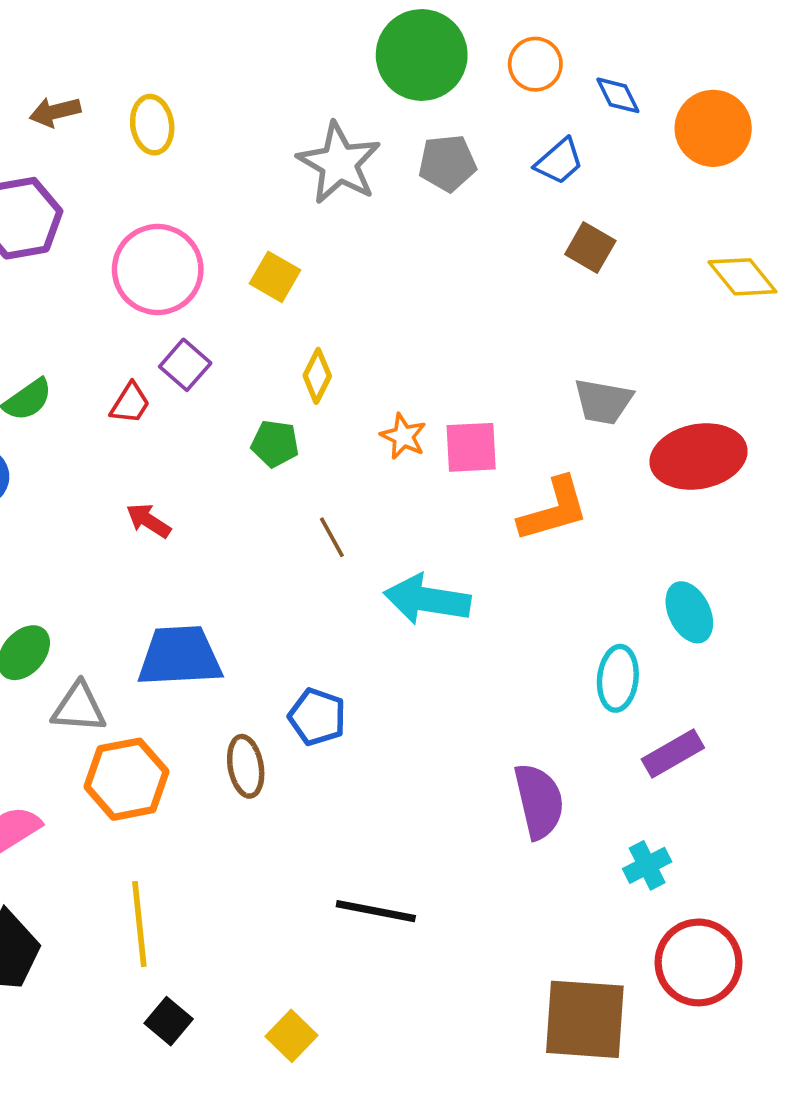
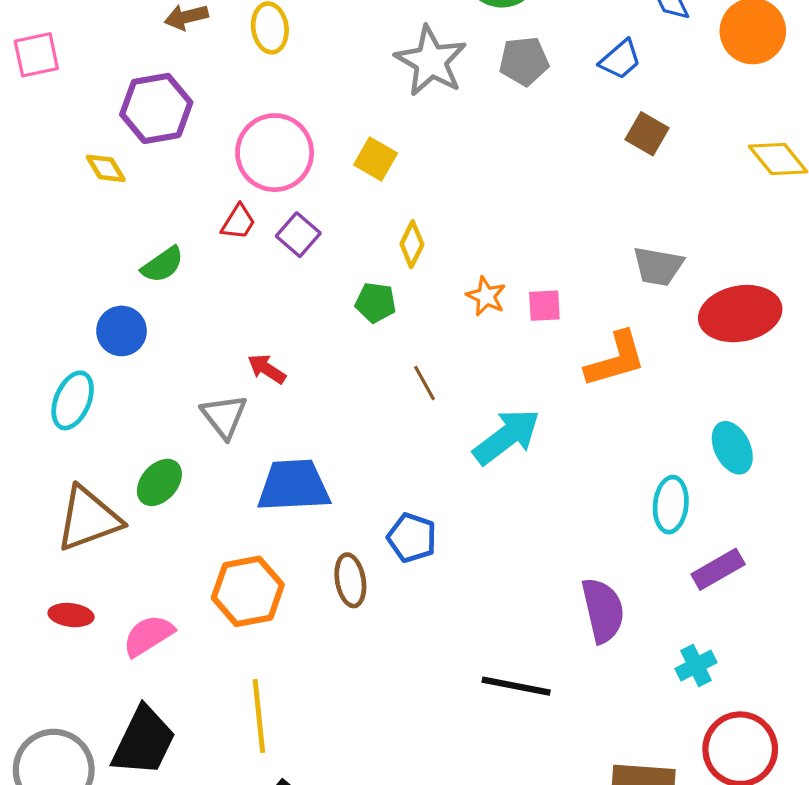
red trapezoid: (130, 403) -> (238, 222), moved
pink square: (471, 447) -> (544, 306), size x0.7
cyan arrow: (427, 599) -> (507, 437), turned 134
gray triangle: (79, 708) -> (224, 416), moved, turned 48
black line: (376, 911) -> (516, 686), moved

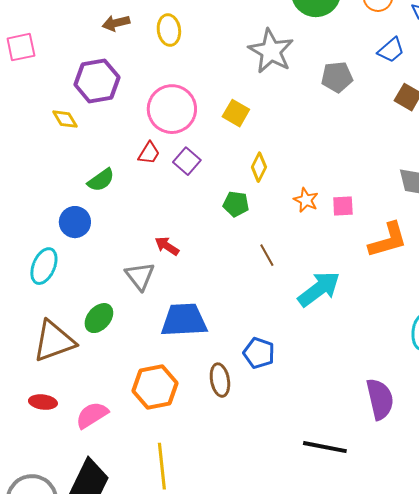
gray pentagon: (524, 61) -> (337, 77), moved

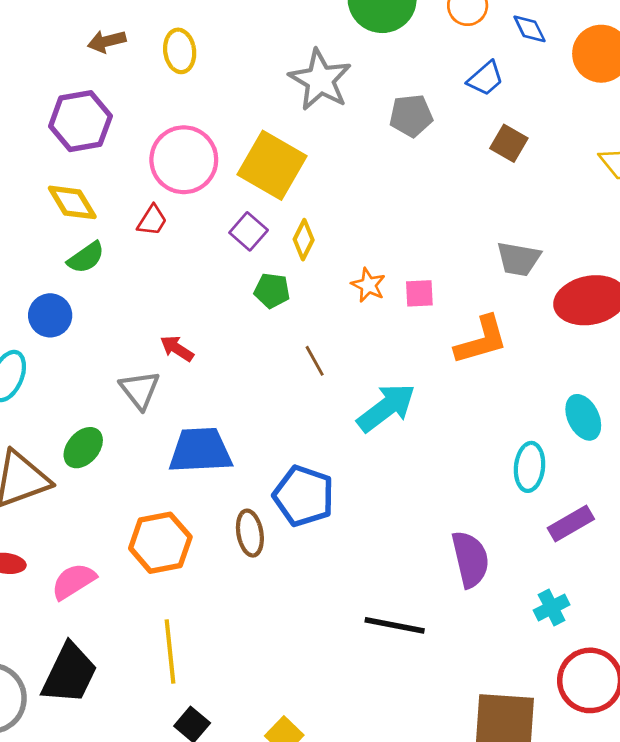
yellow square: (236, 113) -> (272, 165), size x1.8
yellow diamond: (65, 119) -> (72, 202), moved, size x1.4
purple square: (187, 161) -> (249, 231), moved
blue pentagon: (259, 353) -> (304, 496), size x1.4

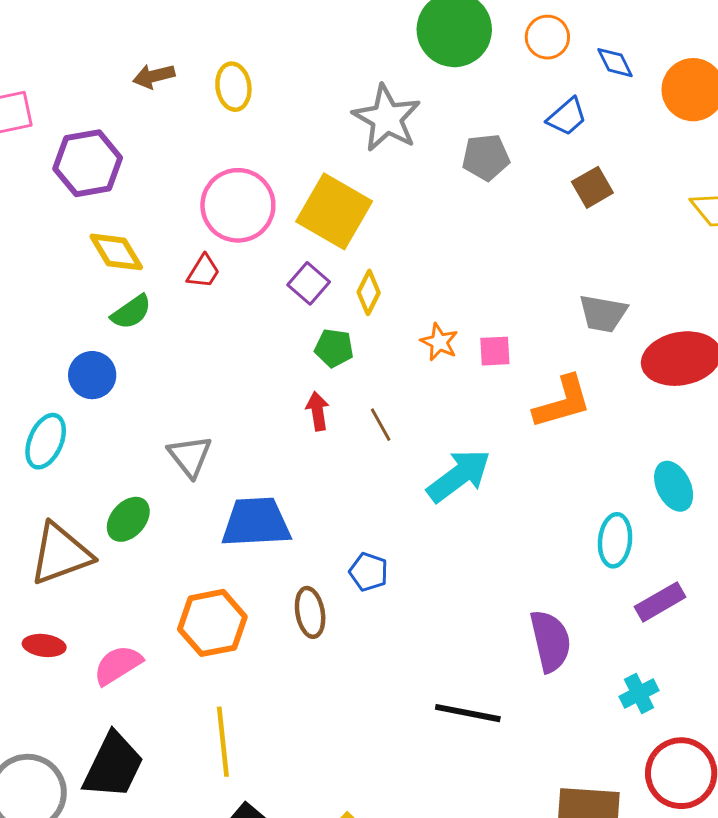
purple hexagon: (80, 121) -> (88, 163), moved
brown square: (509, 143) -> (592, 187), turned 30
red arrow: (177, 348) -> (318, 411), moved, turned 48
blue pentagon: (304, 496) -> (369, 572), size x0.6

